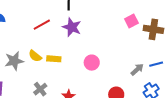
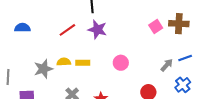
pink square: (131, 21) -> (156, 26), moved
yellow semicircle: (35, 56) -> (64, 62), turned 144

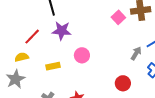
yellow semicircle: (64, 62) -> (22, 57), moved
pink circle: (121, 63) -> (82, 55), moved

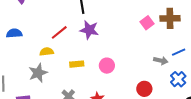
gray arrow: (136, 53) -> (161, 60), turned 64
pink circle: (82, 55) -> (107, 66), moved

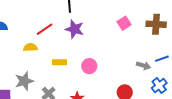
pink square: (147, 23) -> (124, 23), moved
gray star: (38, 73) -> (24, 81), moved

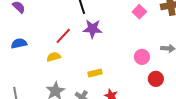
yellow rectangle: (59, 62) -> (95, 73), moved
pink circle: (89, 66) -> (142, 57), moved

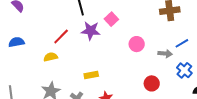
pink square: (139, 12) -> (111, 19), moved
pink circle: (142, 57) -> (137, 44), moved

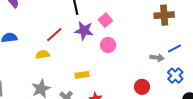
pink circle: (137, 44) -> (108, 45), moved

